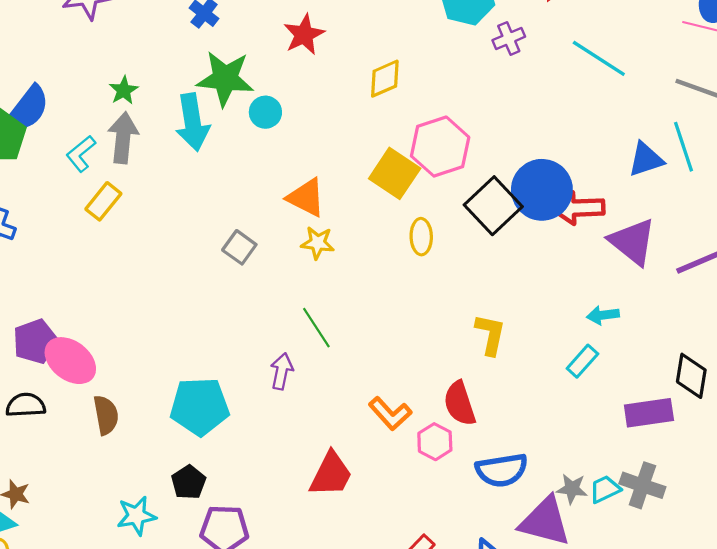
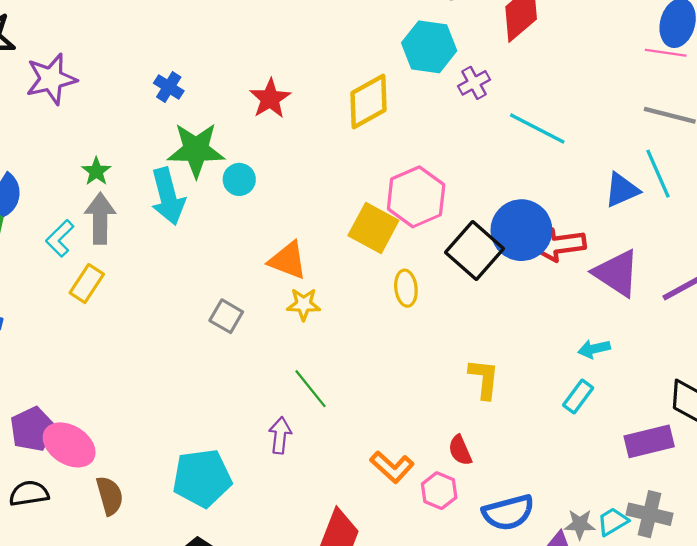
cyan line: (599, 58) -> (537, 128), moved
yellow diamond: (385, 79) -> (369, 101), moved, size x1.4
red semicircle: (460, 403) -> (460, 450), size x0.7

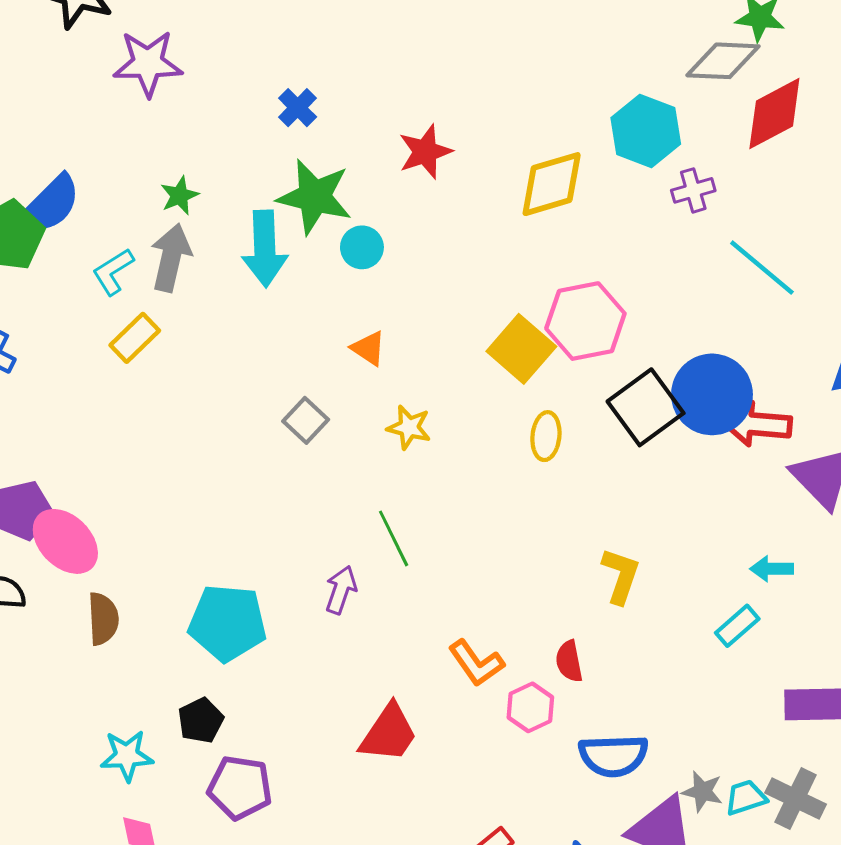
orange triangle: (288, 260) -> (369, 348), moved, size x0.7

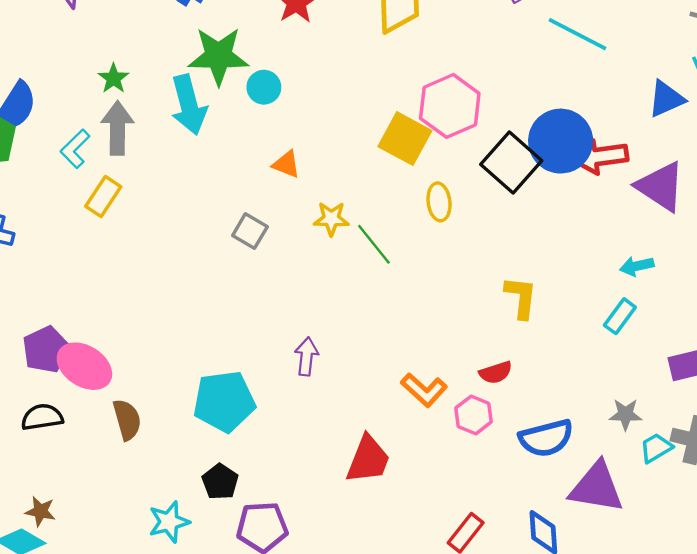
green line: (394, 538) -> (374, 244), moved
red semicircle: (569, 661) -> (496, 373), turned -84
gray star: (702, 792) -> (625, 414), moved

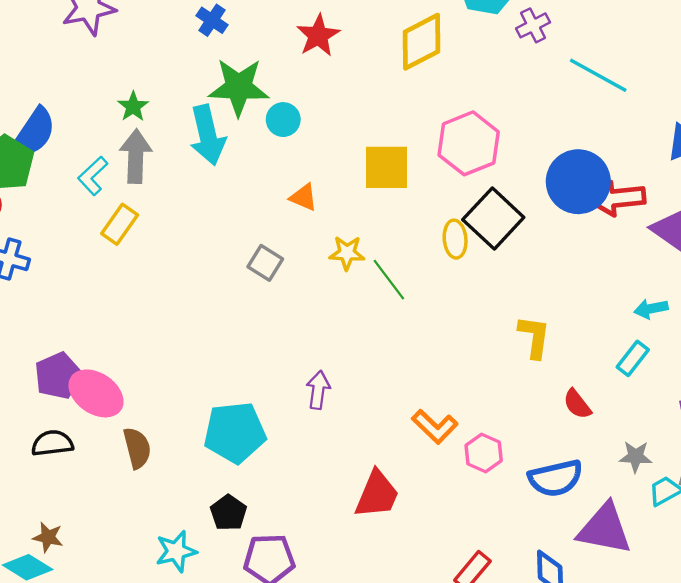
yellow square: (405, 139) -> (386, 167), moved, turned -30
black square: (511, 162) -> (493, 219), moved
red semicircle: (496, 373) -> (577, 404), moved, turned 68

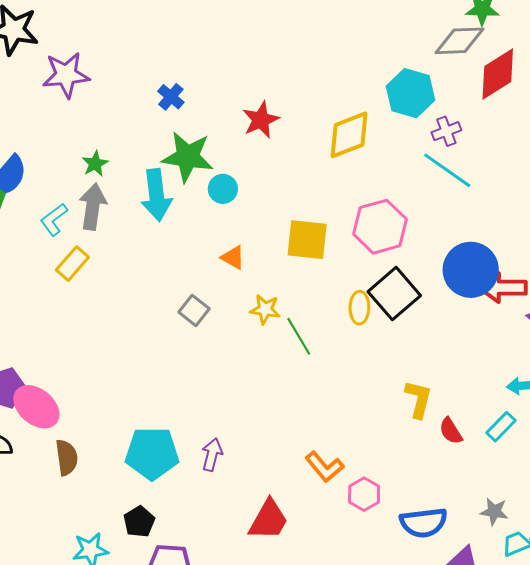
cyan line: (598, 75) -> (447, 170), moved
purple arrow: (318, 390) -> (212, 455), moved
red semicircle: (577, 404) -> (451, 431), moved

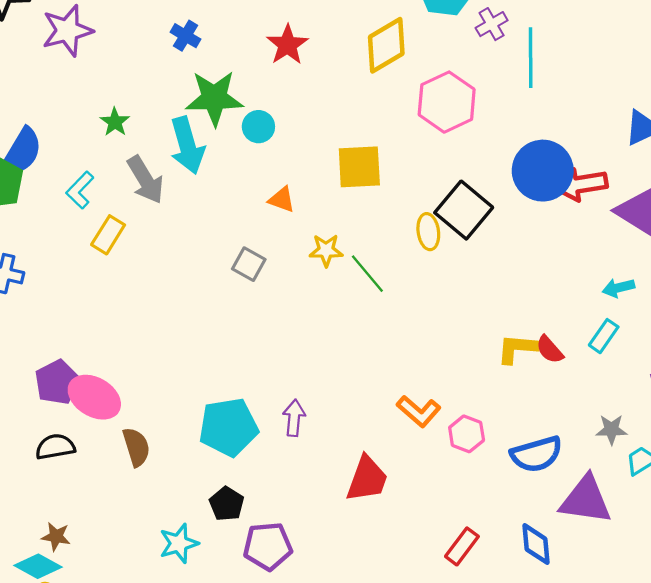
cyan line: (447, 170) -> (531, 58), moved, turned 64
gray arrow: (93, 207) -> (145, 180), moved, turned 150
pink hexagon: (380, 227) -> (447, 102), moved
yellow L-shape: (418, 399) -> (517, 349), moved, turned -90

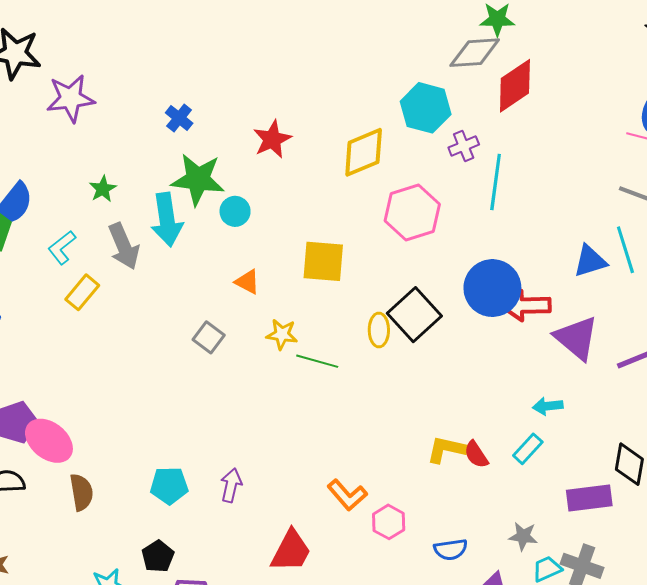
green line: (367, 274) -> (317, 361), turned -42
cyan pentagon: (228, 427) -> (169, 486), size x0.7
blue semicircle: (536, 454) -> (451, 550), size x0.7

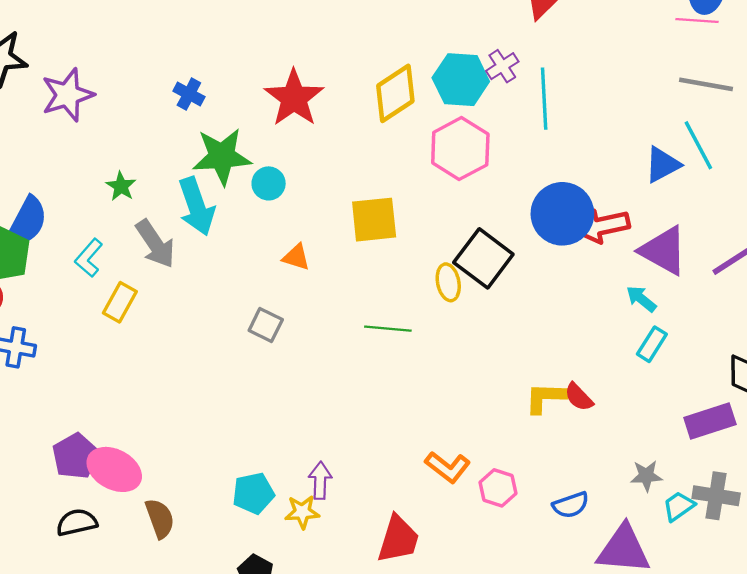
cyan hexagon: (426, 108) -> (461, 80), moved
red star: (272, 139) -> (294, 98), size x1.4
yellow star: (282, 334) -> (302, 512), moved
cyan arrow: (548, 406) -> (641, 299), moved, turned 56
cyan rectangle: (528, 449) -> (652, 344), moved

